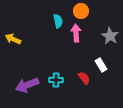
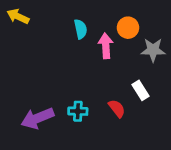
orange circle: (81, 11) -> (128, 28), moved
gray star: (110, 36) -> (153, 50), turned -30
yellow arrow: (13, 39) -> (18, 16), moved

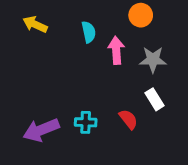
yellow arrow: (18, 16) -> (35, 24), moved
orange circle: (128, 28) -> (141, 15), moved
gray star: (153, 50) -> (153, 60), moved

